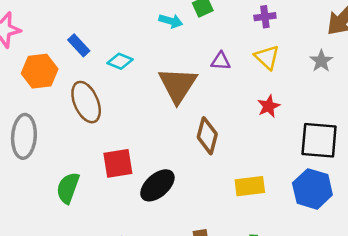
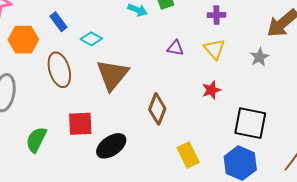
brown triangle: (178, 85) -> (112, 75), moved
yellow rectangle: (250, 186) -> (188, 155), turned 65

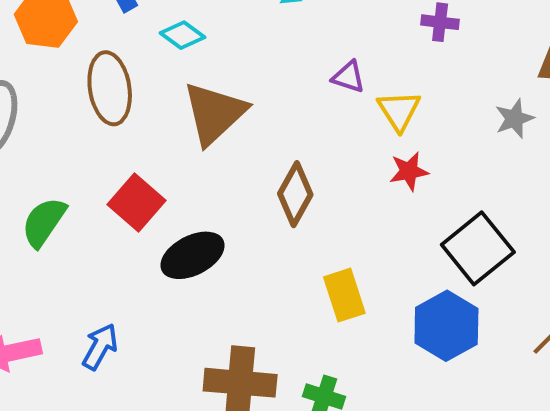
yellow triangle: (214, 49) -> (399, 111), moved
black square: (250, 123) -> (478, 248), turned 32
red square: (80, 124) -> (137, 202), turned 36

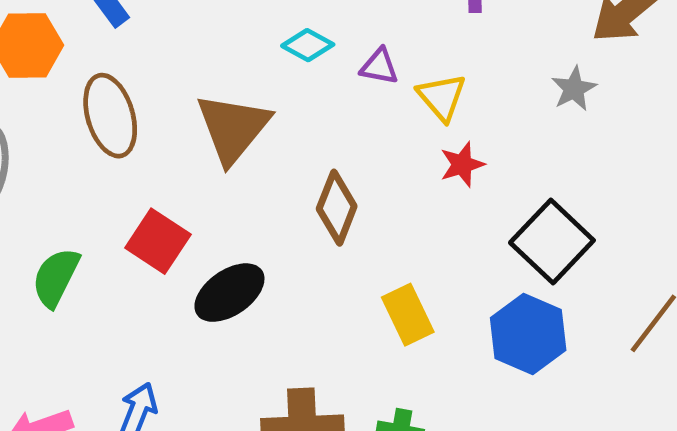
cyan diamond: (183, 35) -> (308, 45), moved

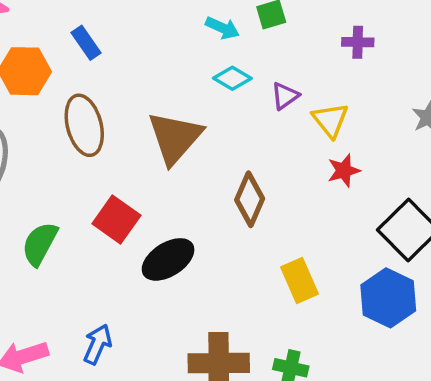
purple triangle: (379, 66) -> (285, 96), turned -48

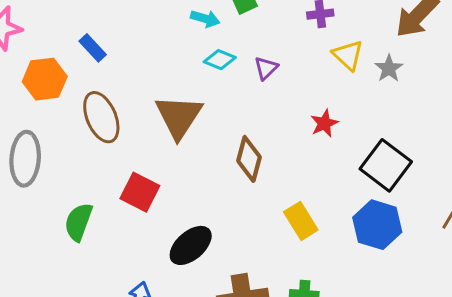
yellow triangle: (330, 120) -> (348, 55), moved
black ellipse: (168, 259) -> (191, 245), moved

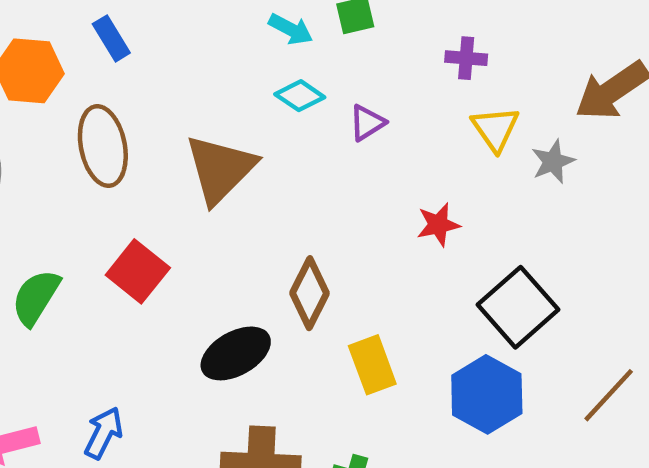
brown diamond: (249, 159) -> (309, 293), moved
black ellipse: (191, 245) -> (236, 353), moved

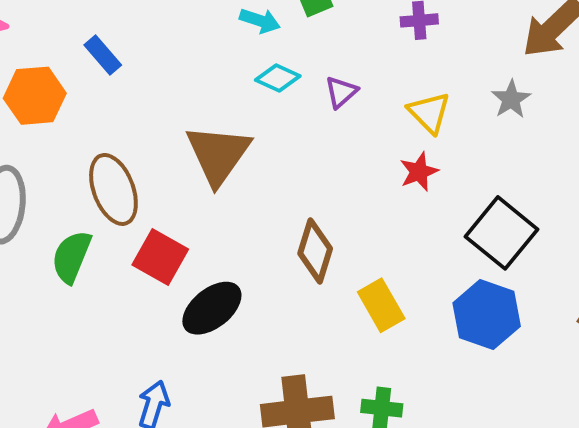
yellow triangle: (495, 129) -> (429, 113), moved
brown ellipse: (103, 146) -> (113, 189), moved
green semicircle: (36, 297) -> (71, 257), moved
black ellipse: (236, 353) -> (212, 308), moved

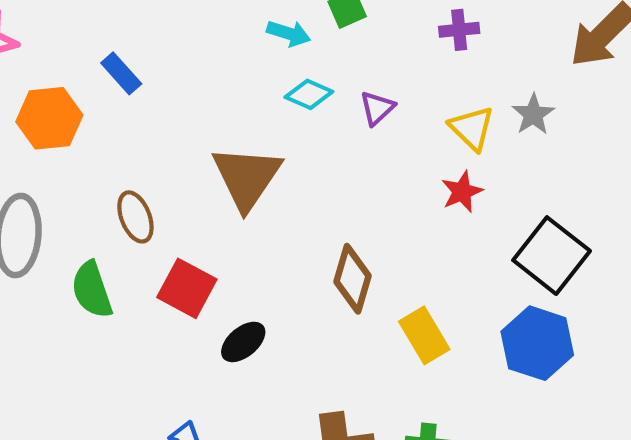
gray star: (511, 99) -> (533, 114), moved
brown ellipse: (113, 189) -> (135, 217), size x0.7
green semicircle: (71, 257) -> (92, 290), turned -40
black ellipse: (212, 308) -> (243, 342), size x0.7

